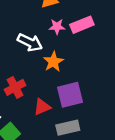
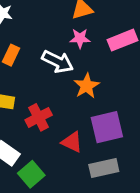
pink star: (57, 27) -> (80, 38), moved
red triangle: (42, 107) -> (72, 142), turned 48

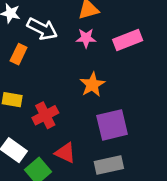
white arrow: (58, 62) -> (42, 29), moved
red triangle: (72, 142) -> (65, 153), moved

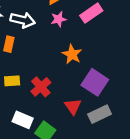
purple square: (112, 125) -> (95, 82), turned -30
red triangle: (65, 153) -> (73, 106), moved, turned 42

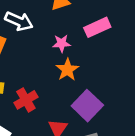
pink star: (59, 19) -> (62, 43), moved

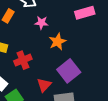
pink star: (62, 43) -> (41, 23), moved

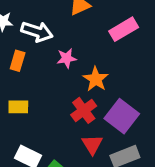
red cross: (23, 60) -> (84, 110), moved

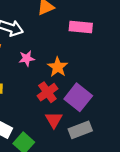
pink rectangle: (124, 29) -> (81, 27), turned 35
pink star: (67, 58) -> (27, 58), moved

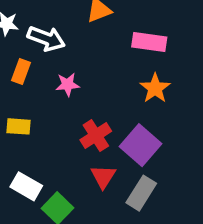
orange star: (58, 67) -> (155, 88), moved
gray rectangle: (80, 130) -> (141, 193), turned -40

